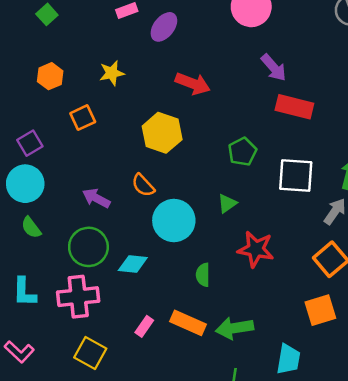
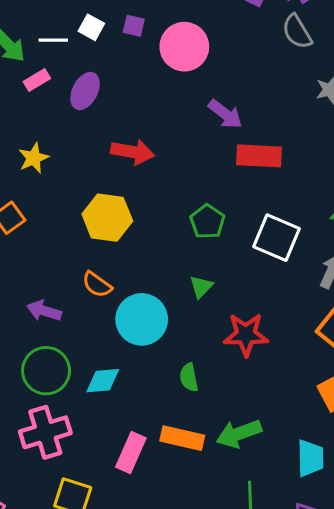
white square: (296, 176) -> (277, 238), turned 30
pink rectangle: (144, 326) -> (131, 452), size x1.5

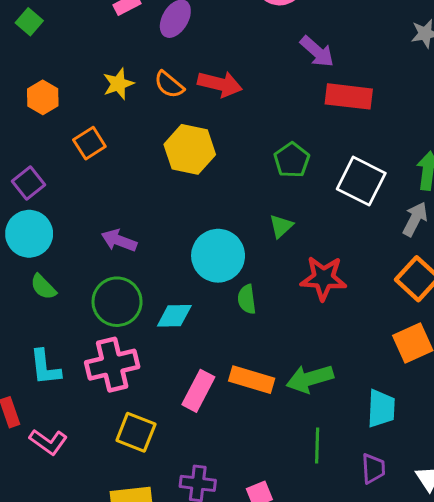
orange semicircle: (97, 285) -> (169, 85), moved
green semicircle: (189, 377) -> (247, 299), moved

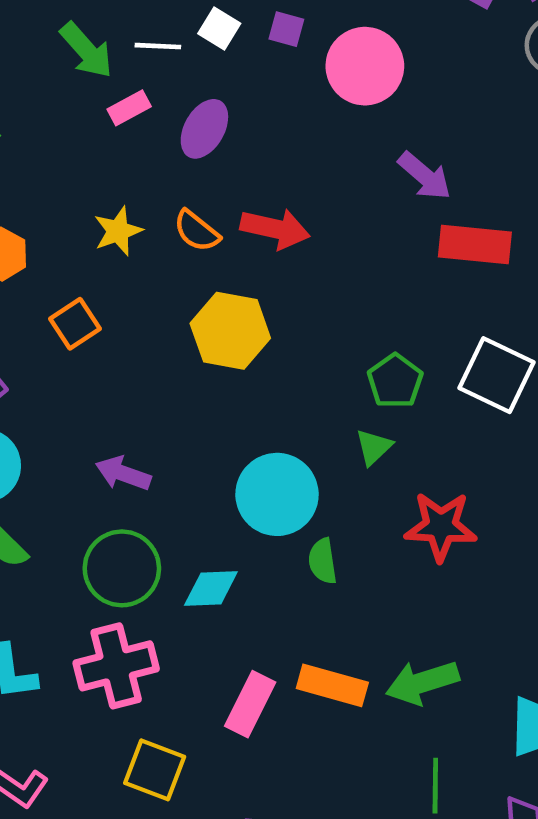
green pentagon: (292, 160) -> (395, 381), moved

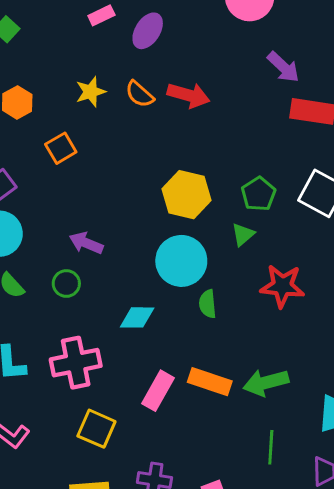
yellow hexagon: (230, 331) -> (187, 195), moved
green circle: (122, 568) -> (66, 284), moved, size x0.6

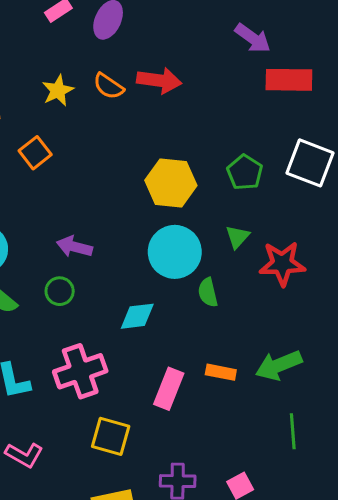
green triangle: (243, 234) -> (238, 237), moved
orange rectangle: (210, 382) -> (221, 372), size x0.7

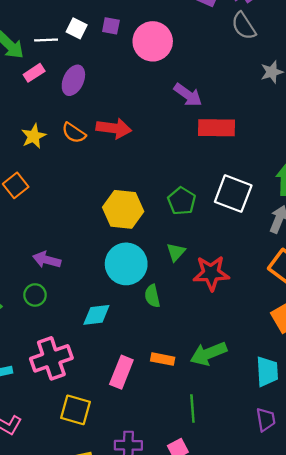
green line: (293, 431) -> (192, 409), moved

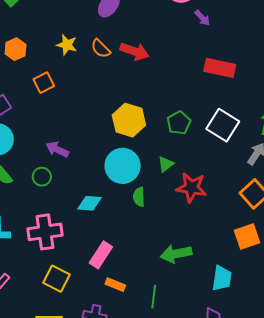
purple arrow: (188, 95) -> (202, 18), moved, size x0.7
yellow star: (34, 136) -> (67, 45), turned 30
orange rectangle: (163, 359) -> (115, 285), moved

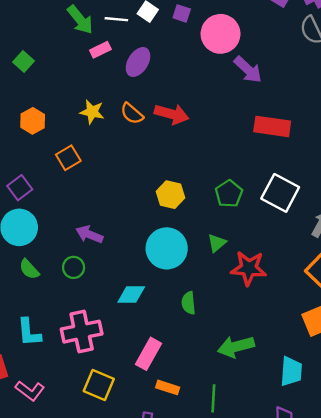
purple arrow: (202, 18) -> (248, 70), size x1.5
yellow hexagon: (129, 120) -> (170, 195), size x0.7
green semicircle: (139, 197) -> (189, 303), moved

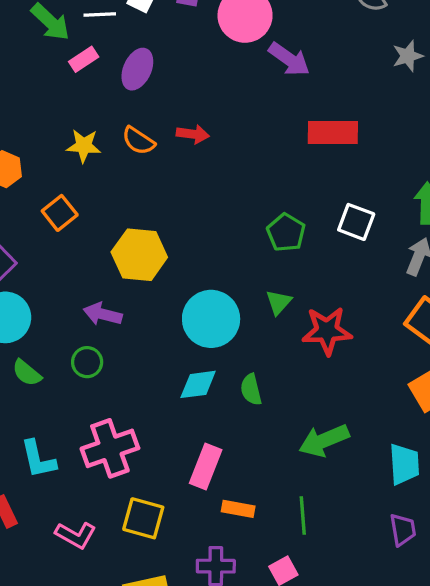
red arrow: (172, 114) -> (193, 134), size x0.7
white square: (280, 193) -> (356, 222), size x0.7
yellow hexagon: (170, 195) -> (139, 255), moved, size x1.4
cyan diamond: (131, 295) -> (198, 384), moved
pink L-shape: (30, 391) -> (76, 535), moved

